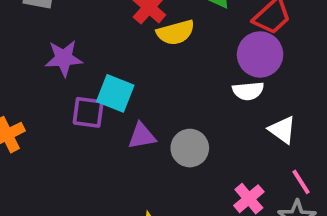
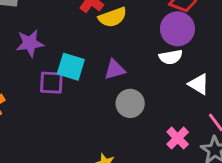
purple triangle: (142, 136) -> (115, 70), moved

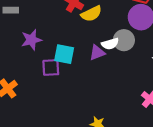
white semicircle: (171, 57) -> (110, 44), moved
gray circle: (130, 103) -> (124, 40), moved

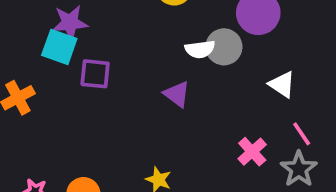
purple triangle: (97, 53) -> (177, 94), moved, turned 49
cyan square: (64, 54) -> (59, 47), moved

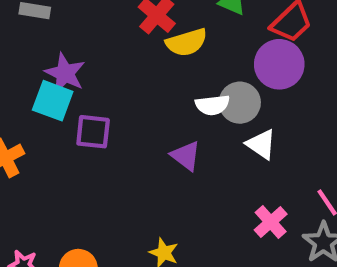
purple star: (70, 23) -> (65, 73), turned 30
white triangle: (282, 84) -> (261, 144), moved

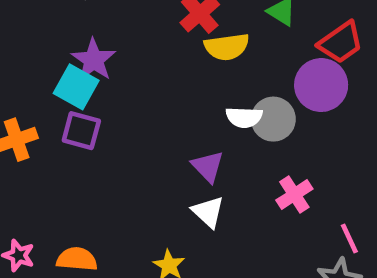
purple square: (93, 132) -> (81, 131), moved
white triangle: (261, 144) -> (208, 212), moved
pink cross: (271, 222) -> (294, 195), moved

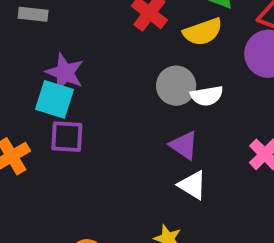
yellow semicircle: (227, 47) -> (203, 32), moved
gray circle: (273, 119) -> (176, 86), moved

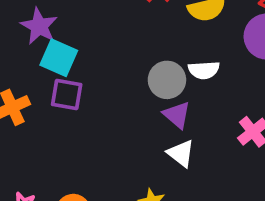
purple star: (65, 73) -> (39, 26), moved
gray circle: (176, 86) -> (167, 80), moved

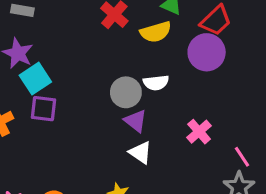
cyan square: (59, 58) -> (35, 79), turned 36

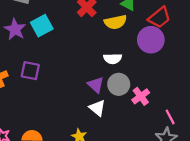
cyan square: (35, 79) -> (42, 26), moved
gray circle: (126, 92) -> (119, 84), moved

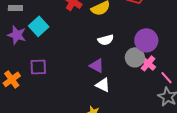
purple circle: (151, 40) -> (146, 40), moved
gray circle: (119, 84) -> (135, 57), moved
pink cross: (141, 96) -> (148, 63), moved

